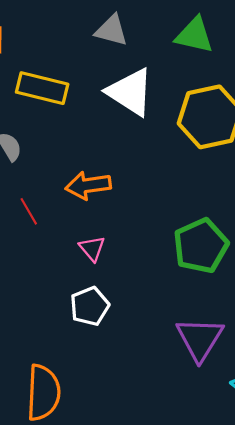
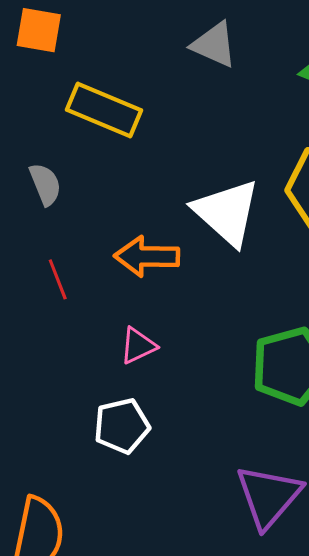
white triangle: (130, 92) -> (227, 212), moved
pink triangle: (92, 249) -> (138, 346), turned 36

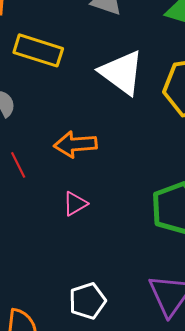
white triangle: (227, 212) -> (122, 73), moved
white pentagon: (122, 426) -> (87, 301), moved

